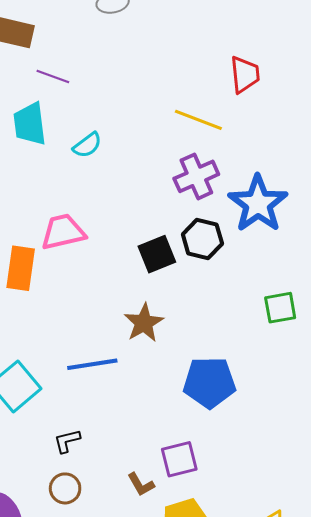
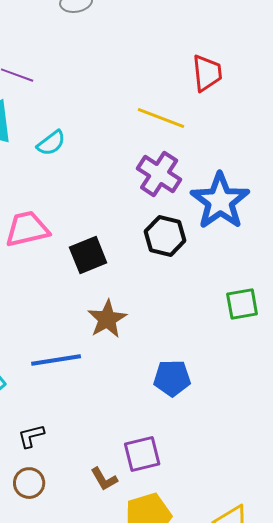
purple cross: (196, 176) -> (159, 174), turned -33
black square: (157, 254) -> (88, 255), moved
blue pentagon: (209, 382) -> (172, 378), size x0.7

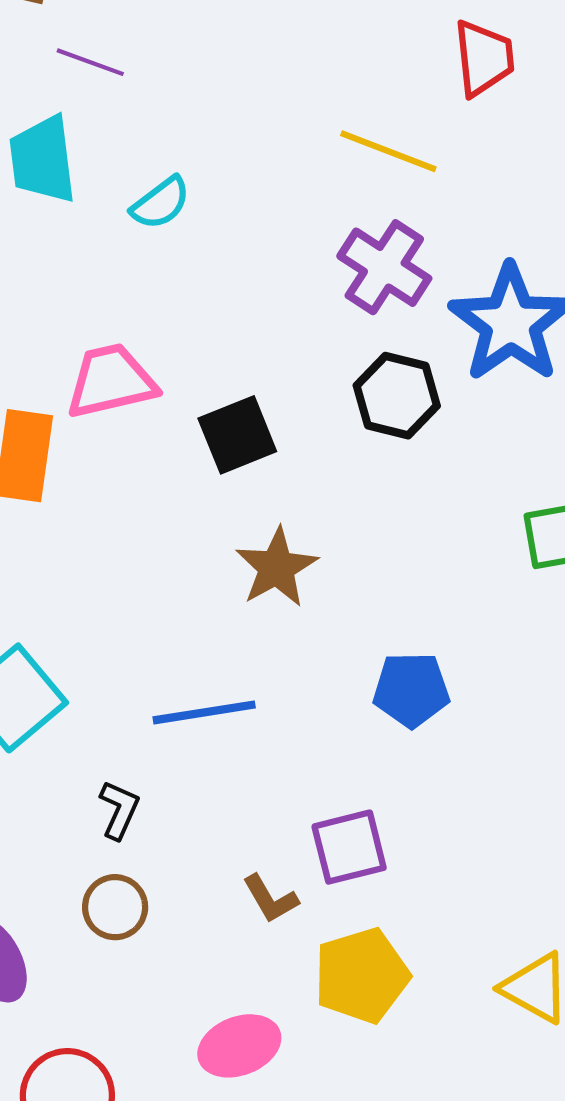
blue line: (56, 360) -> (204, 712), moved
black L-shape: (31, 436) -> (119, 810), turned 128

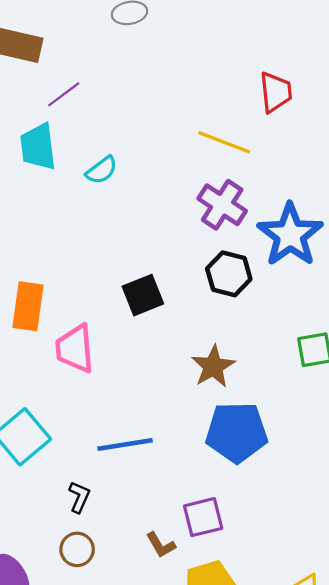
purple line: (90, 62) -> (64, 94), turned -57
pink trapezoid: (111, 381) -> (75, 349), moved, turned -82
brown star: (277, 568) -> (213, 366), moved
blue pentagon: (411, 690) -> (237, 432), size x1.5

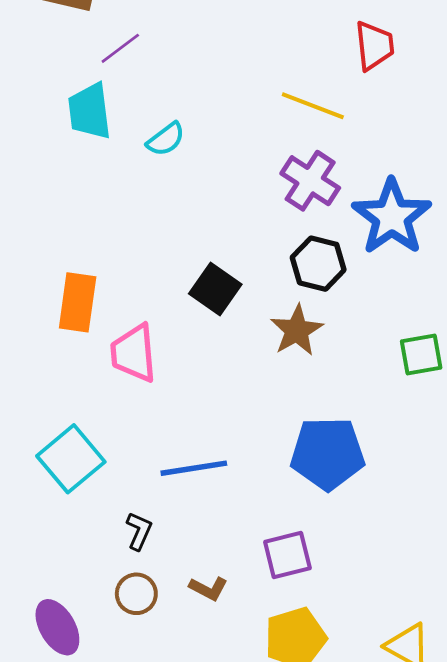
black square: (143, 295) -> (215, 289), turned -33
brown star: (213, 366) -> (297, 330), moved
brown L-shape: (161, 545) -> (209, 588), moved, turned -32

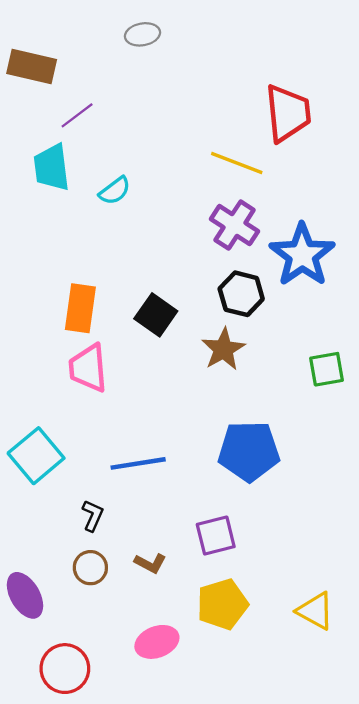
red trapezoid: (374, 46) -> (288, 113), size x1.4
orange rectangle: (78, 302) -> (80, 308), moved

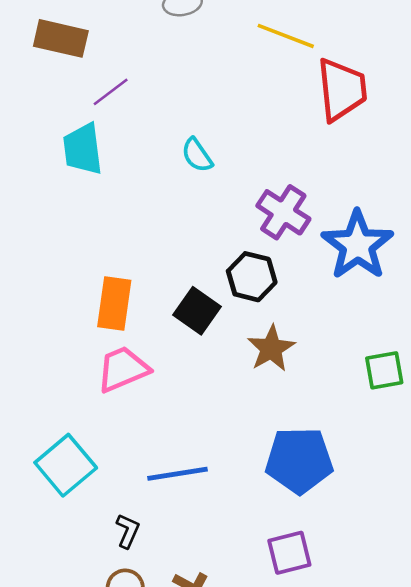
yellow line: (237, 163) -> (286, 36), moved
cyan semicircle: (115, 191) -> (197, 155), moved, turned 92
black hexagon: (241, 294) -> (252, 277), moved
pink trapezoid: (88, 368) -> (123, 369), turned 72
purple square: (216, 536) -> (289, 553), moved

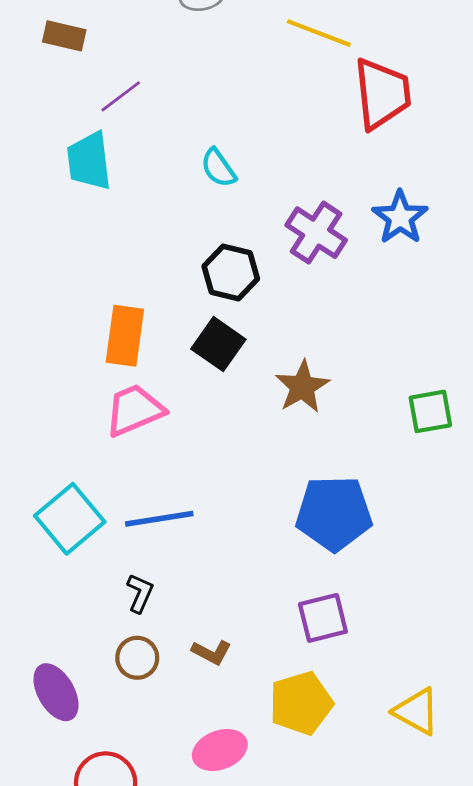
brown rectangle: (61, 38) -> (64, 36), size x0.7
blue star: (358, 245) -> (400, 217), moved, size x0.7
black hexagon: (252, 277) -> (231, 272), moved
blue line: (178, 474) -> (159, 519), moved

